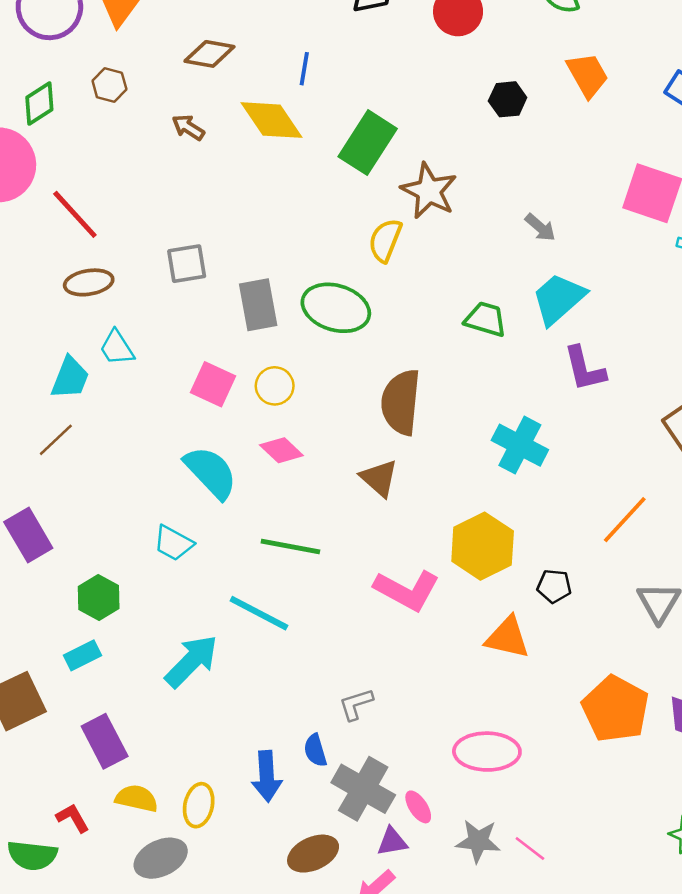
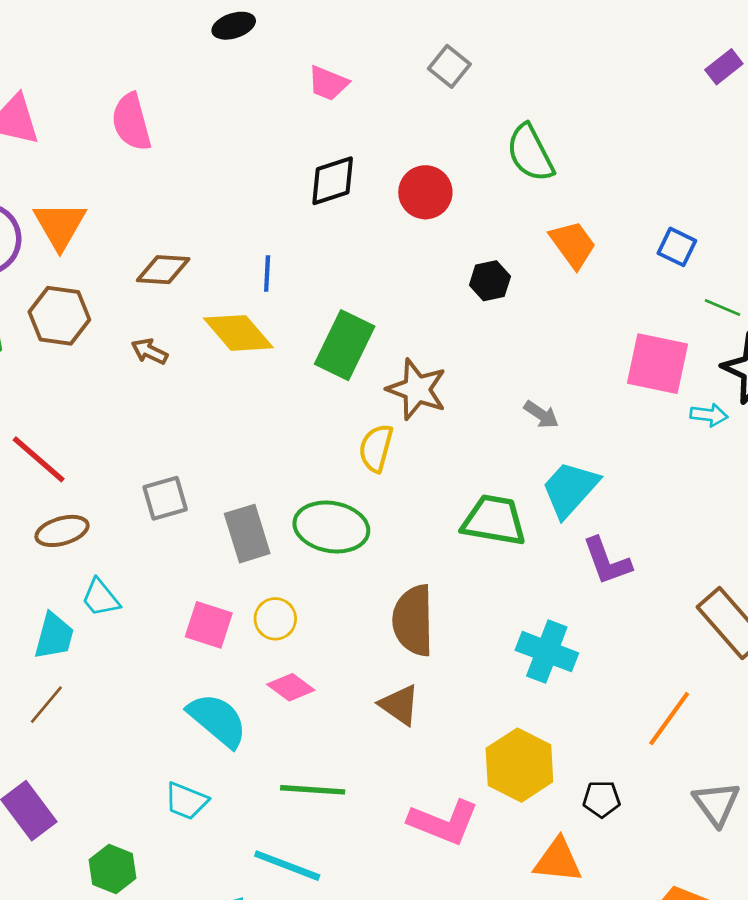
brown hexagon: (109, 85) -> (59, 316), size x1.6
green trapezoid: (486, 319) -> (494, 520), size x1.4

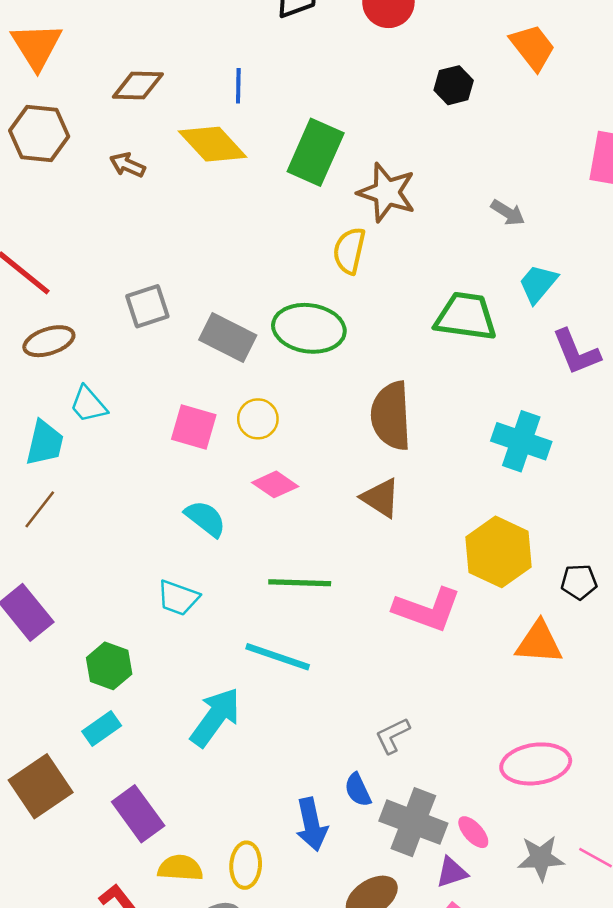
cyan trapezoid: (570, 489) -> (538, 284), size x0.7
gray rectangle: (247, 534) -> (228, 337), turned -44
cyan semicircle: (217, 720) -> (205, 519), size x0.7

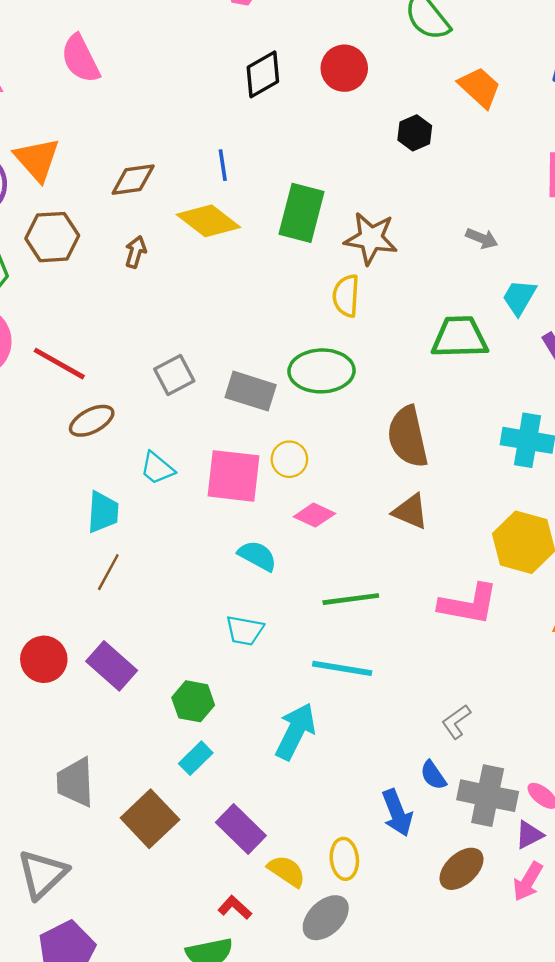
brown arrow: (127, 165) -> (136, 252), turned 92
cyan trapezoid: (88, 404) -> (157, 468), moved
pink square: (194, 427) -> (233, 476), size x1.4
yellow semicircle: (180, 868) -> (287, 871), turned 39

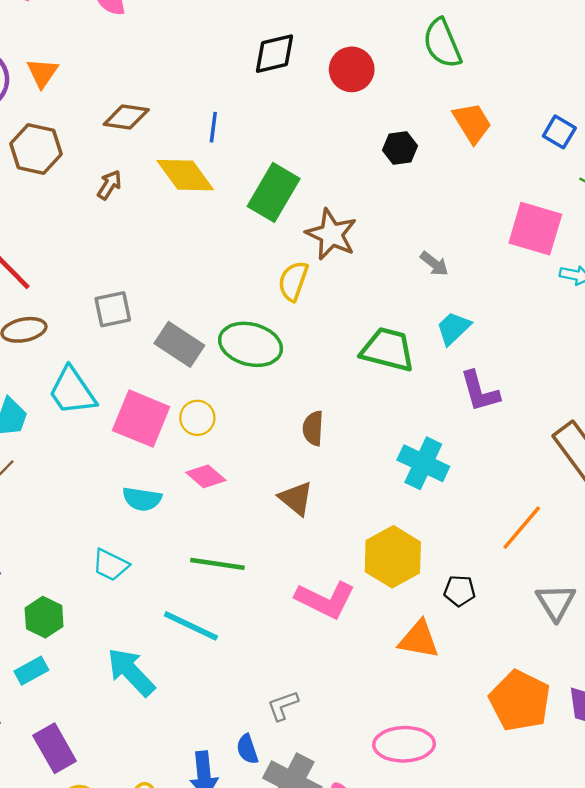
orange triangle: (37, 159) -> (42, 73), size x0.7
brown semicircle: (408, 437) -> (313, 428), size x0.6
cyan trapezoid: (157, 468) -> (72, 391), size x1.5
cyan semicircle: (257, 556) -> (142, 499), turned 144
cyan arrow: (295, 731) -> (131, 672), turned -86

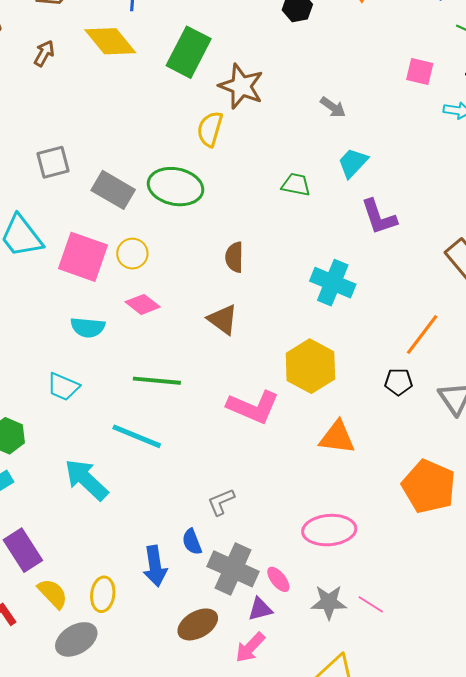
pink square: (535, 229) -> (420, 72), size x0.6
green trapezoid: (388, 350) -> (296, 185), size x0.6
black pentagon: (460, 591) -> (398, 382), moved

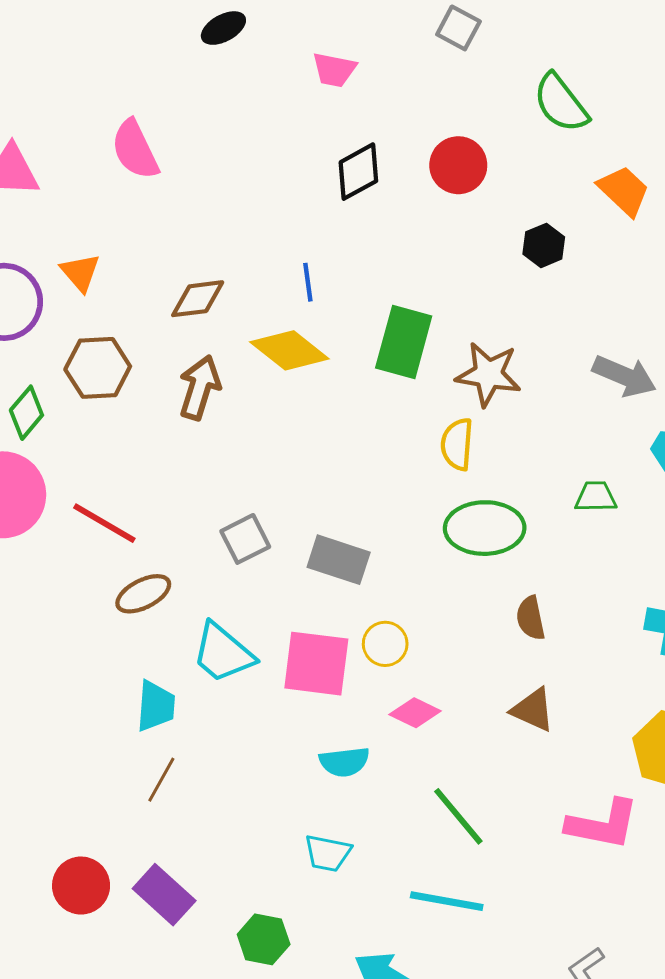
brown arrow: (44, 53) -> (200, 388), size x1.6
gray arrow: (333, 107) -> (624, 376), size x1.6
green ellipse: (176, 187) -> (485, 528), moved
green line: (157, 381) -> (458, 816), turned 57

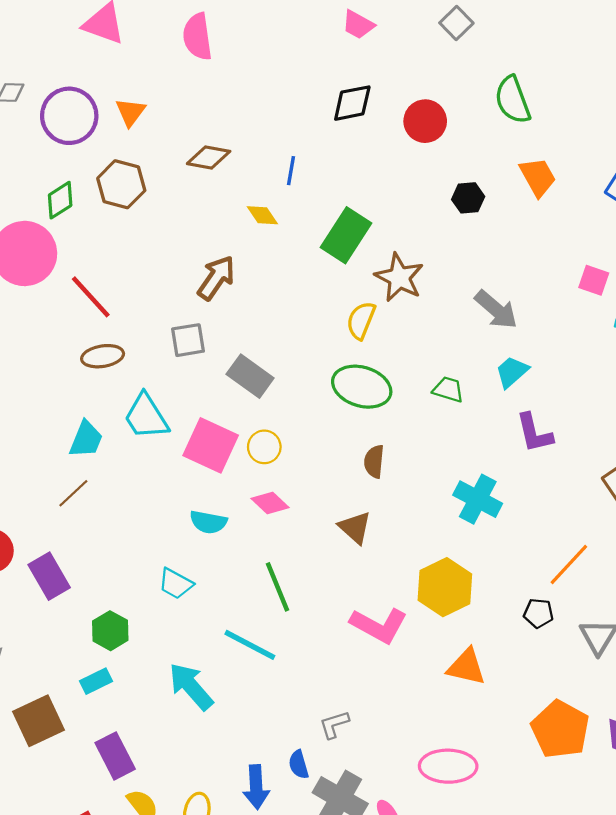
yellow diamond: (289, 350) -> (262, 215), size x0.6
brown arrow: (200, 388) -> (216, 278), moved

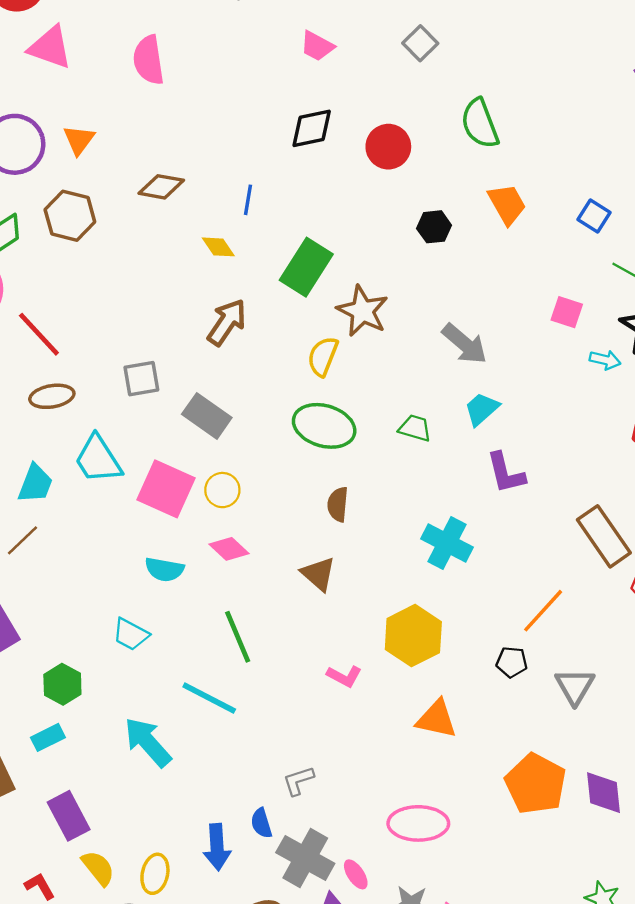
brown arrow: (216, 278) -> (227, 322), moved
pink L-shape: (379, 625) -> (344, 676), size x0.6

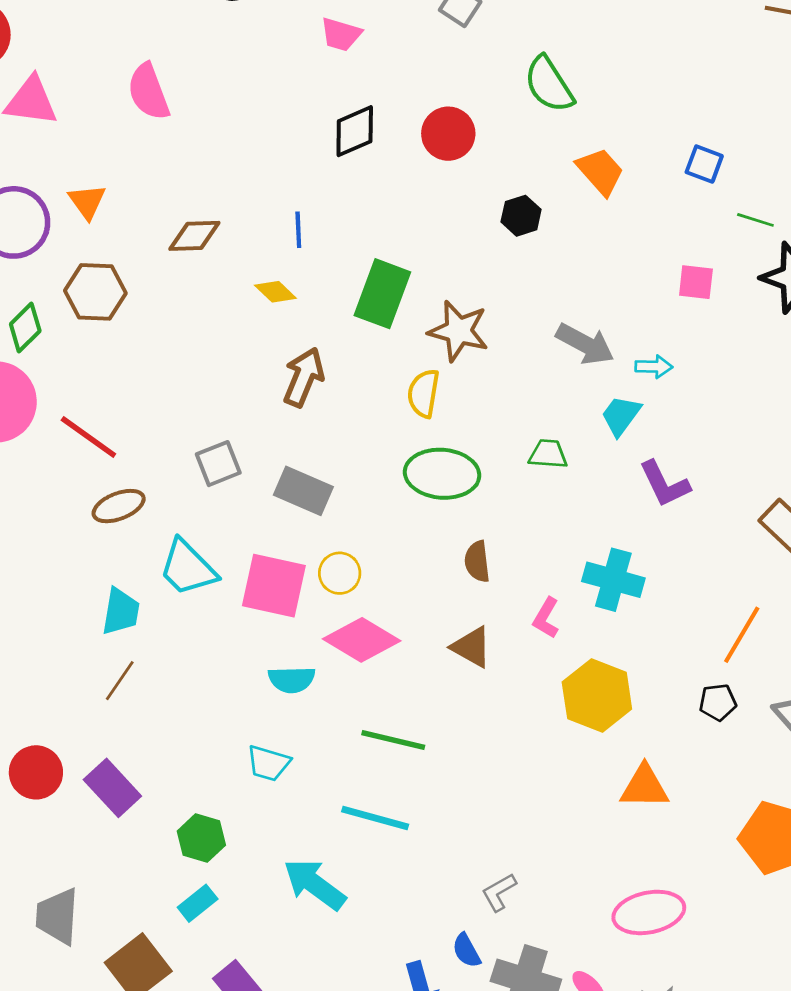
cyan arrow: (605, 360) -> (654, 367), moved
pink diamond: (229, 549) -> (362, 640), size x1.6
green line: (238, 637) -> (393, 740), turned -42
pink L-shape: (344, 676) -> (546, 618), moved, turned 104

